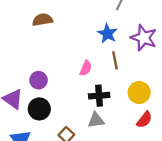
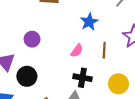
blue star: (107, 34) -> (89, 22), moved
purple circle: (39, 80) -> (32, 39), moved

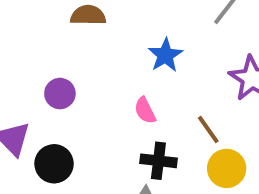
brown line: (104, 50) -> (208, 130), moved, turned -35
pink semicircle: (77, 51) -> (145, 110), turned 120

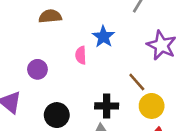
pink semicircle: (145, 110) -> (81, 55), moved, turned 30
black circle: (54, 164) -> (57, 115), moved

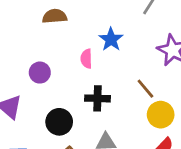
black cross: (107, 106) -> (97, 98), moved

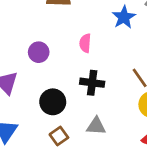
blue star: (111, 39) -> (124, 17), moved

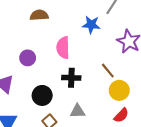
blue star: (124, 17) -> (91, 25), turned -30
pink semicircle: (85, 43) -> (63, 48), size x1.5

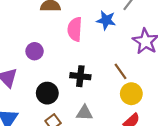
pink semicircle: (63, 48) -> (75, 29), moved

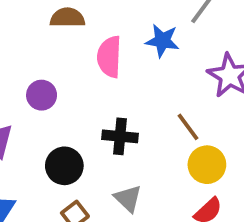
gray triangle: (84, 113) -> (128, 198), turned 42

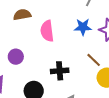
blue star: (162, 41) -> (83, 27), moved

